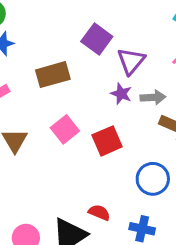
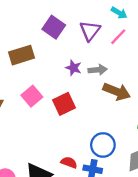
purple triangle: (131, 61) -> (90, 31), moved
blue circle: (153, 179) -> (103, 145), moved
red semicircle: (99, 212) -> (69, 162), moved

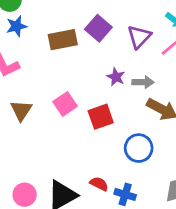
brown rectangle: (21, 55) -> (63, 40), moved
blue circle: (103, 145) -> (139, 148), moved

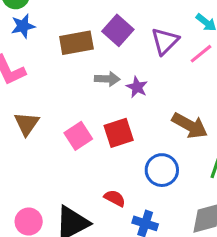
gray arrow: (143, 82) -> (107, 79), moved
pink square: (65, 104) -> (78, 136), moved
red semicircle: (99, 184) -> (115, 198), moved

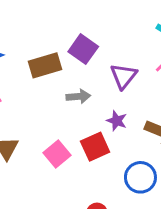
purple triangle: (165, 41) -> (123, 76), moved
purple star: (137, 87) -> (117, 121), moved

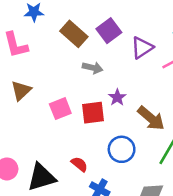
brown rectangle: (45, 65) -> (74, 34), turned 40
purple triangle: (123, 76) -> (142, 48), moved

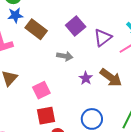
brown rectangle: (74, 34) -> (36, 29), moved
red square: (93, 113) -> (46, 116), moved
brown arrow: (151, 118) -> (111, 78), moved

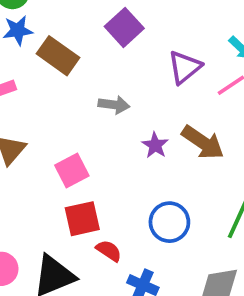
purple square: (76, 26) -> (124, 27), moved

